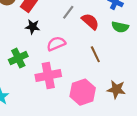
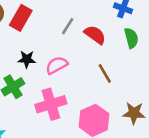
black star: (33, 27) -> (27, 59), moved
green semicircle: (120, 27) -> (131, 38), turned -112

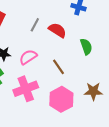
green semicircle: (131, 38) -> (86, 47), moved
brown line: (105, 73) -> (59, 67), moved

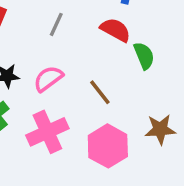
red semicircle: (57, 30) -> (115, 30), moved

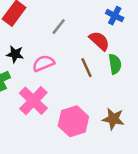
brown line: (100, 92) -> (86, 68), moved
pink cross: (47, 132) -> (33, 101), turned -36

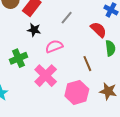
black star: (15, 54) -> (34, 30), moved
brown line: (86, 68) -> (87, 64), moved

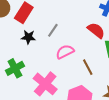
gray line: (67, 18) -> (53, 30), moved
pink semicircle: (54, 46) -> (65, 52), moved

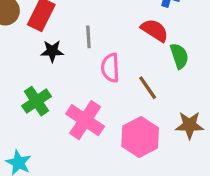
gray line: (53, 30) -> (88, 37), turned -32
pink semicircle: (65, 52) -> (110, 68), turned -60

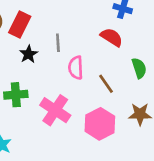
black star: (52, 51) -> (29, 54), turned -30
green semicircle: (179, 56) -> (139, 68), moved
green cross: (36, 101) -> (16, 95), turned 30

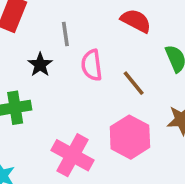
black star: (29, 54) -> (40, 65), moved
pink cross: (55, 110) -> (73, 155), moved

